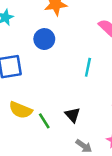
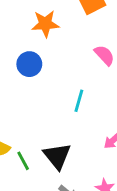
black triangle: (73, 115) -> (57, 156), size x1.5

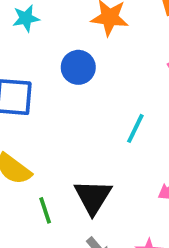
green line: (23, 161) -> (45, 210), moved

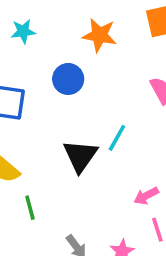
black triangle: (93, 197) -> (80, 156), moved

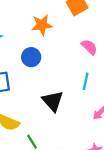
cyan line: (117, 138) -> (86, 81), moved

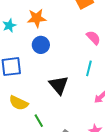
orange star: (42, 25) -> (37, 18), moved

